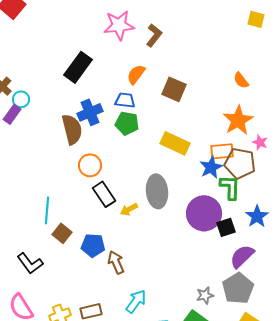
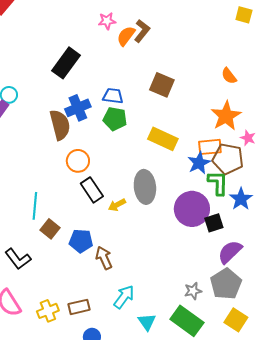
pink star: (119, 25) -> (107, 21), size x0.6
orange semicircle: (136, 74) -> (126, 36), moved
blue star: (257, 216) -> (241, 199), moved

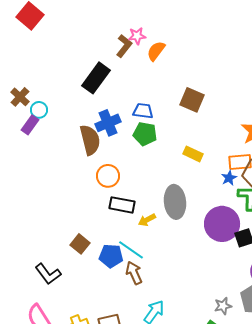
brown L-shape: (142, 31) -> (124, 46), moved
yellow rectangle: (163, 139) -> (193, 154), size x0.7
blue star: (199, 163) -> (229, 178), size x0.7
black rectangle: (92, 190) -> (122, 205), turned -45
cyan line: (35, 206) -> (131, 250), moved, turned -60

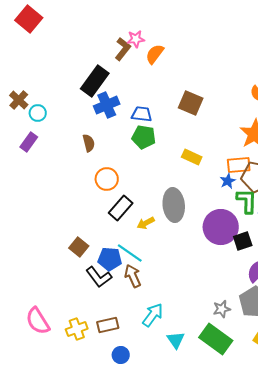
blue cross: (108, 123) -> (107, 105), moved
purple rectangle: (30, 125) -> (29, 142), moved
brown semicircle: (90, 140) -> (89, 143), size x0.6
black rectangle: (122, 205) -> (121, 208), turned -60
black L-shape: (48, 274) -> (99, 277), moved

